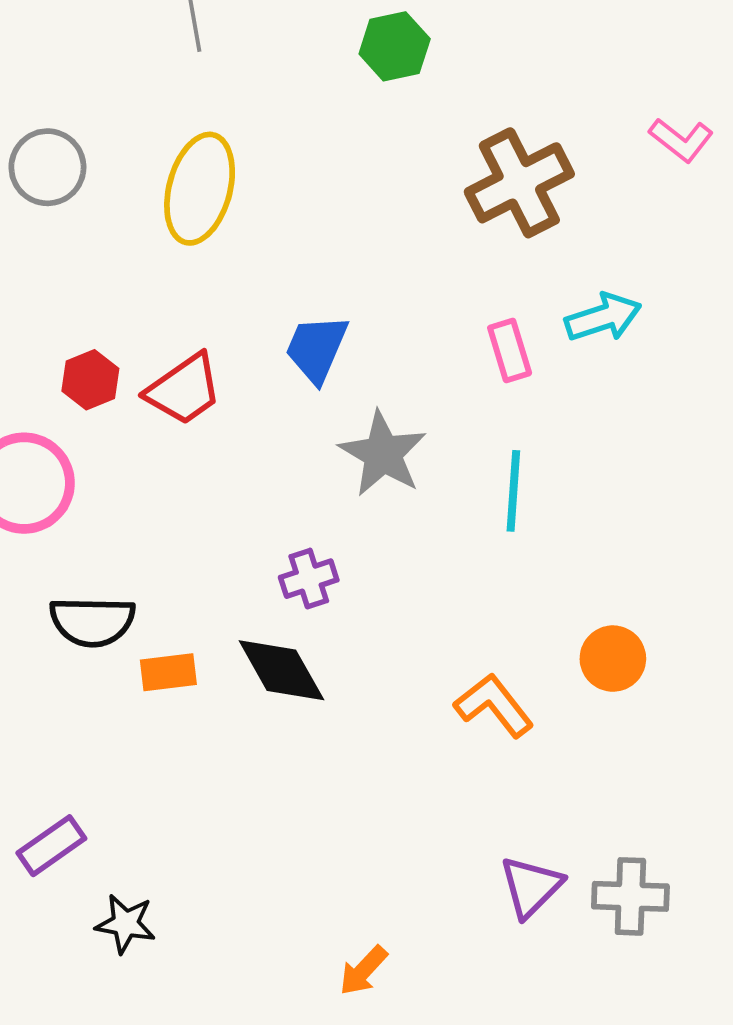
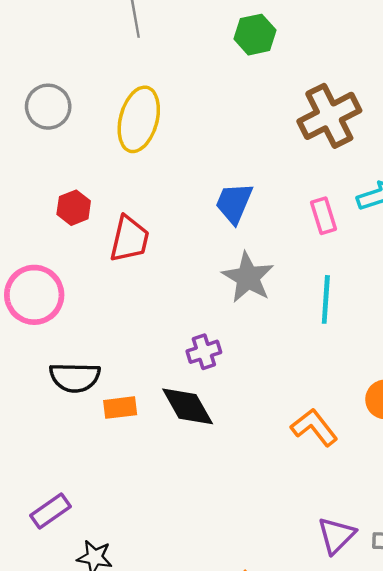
blue trapezoid: (317, 349) -> (234, 203), moved
red hexagon: (90, 380) -> (74, 208), moved
red trapezoid: (184, 389) -> (129, 239), turned -42

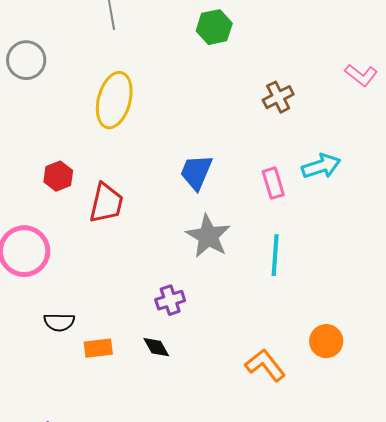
gray circle: (48, 107) -> (26, 60), moved
brown cross: (329, 116) -> (278, 97), size x0.6
black semicircle: (75, 377) -> (59, 322), size x0.7
black diamond: (188, 406) -> (156, 347), size x0.6

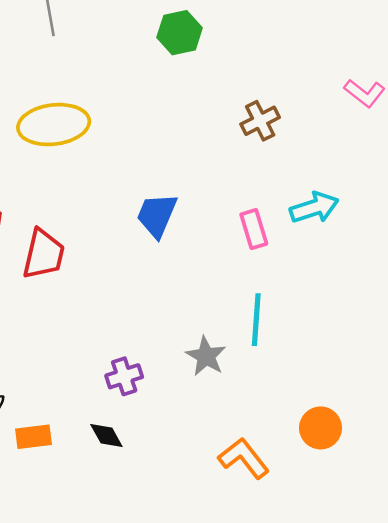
yellow ellipse: (114, 100) -> (54, 125), turned 68
gray star: (208, 236) -> (206, 356), moved, size x0.7

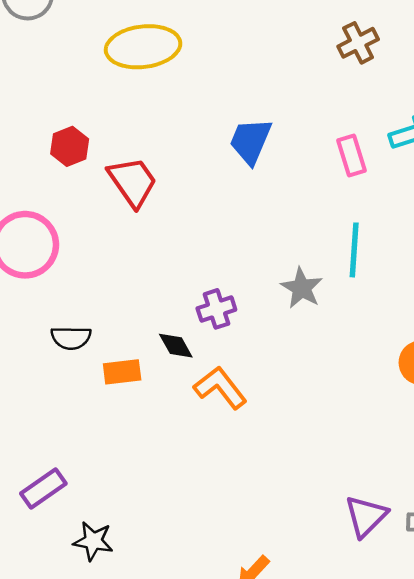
red trapezoid: (44, 254) -> (133, 182), turned -48
black diamond: (106, 435) -> (176, 346), moved
orange L-shape: (244, 458) -> (220, 388), moved

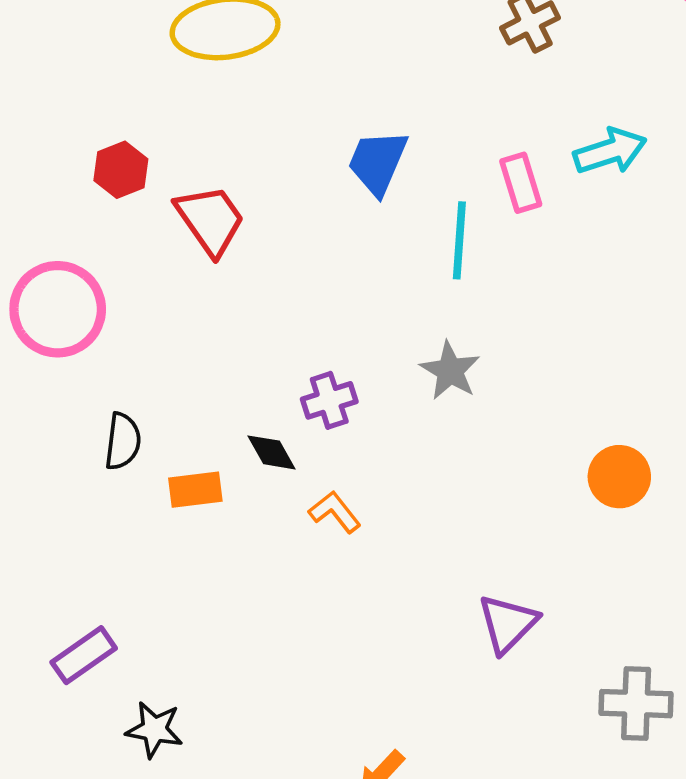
cyan line: (354, 250) -> (459, 240), moved
black semicircle: (71, 338) -> (123, 441), turned -84
orange L-shape: (220, 388) -> (335, 512), size x0.7
purple triangle: (366, 516) -> (508, 624), moved

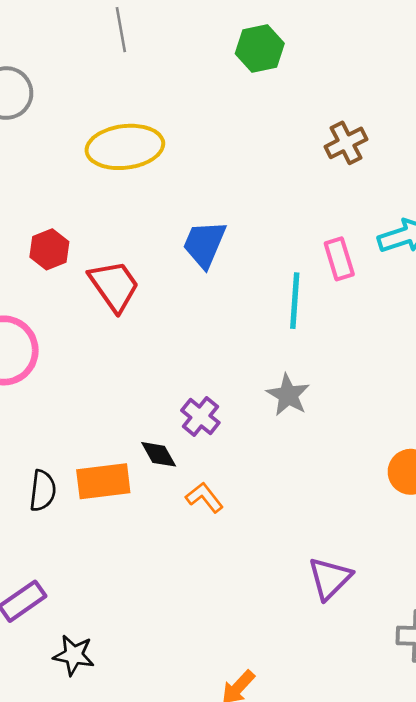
blue trapezoid: (378, 162) -> (204, 244), moved
purple cross: (329, 400) -> (200, 417), turned -33
black semicircle: (123, 441) -> (43, 491), moved
orange rectangle: (195, 490) -> (103, 481), size x1.4

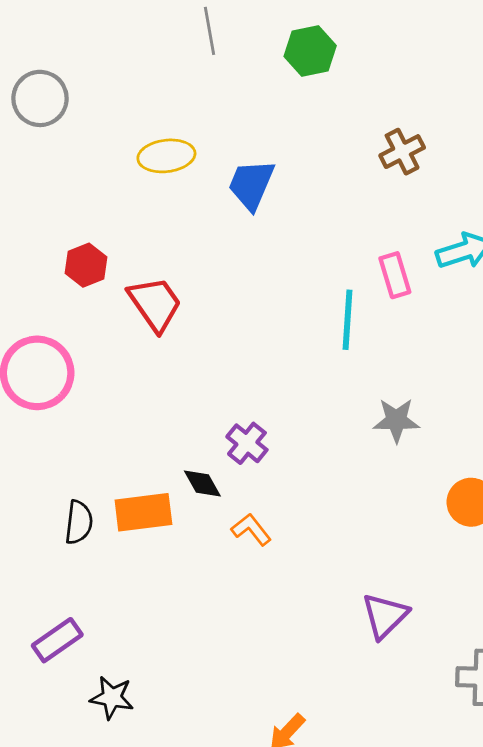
gray line: (121, 30) -> (210, 31), moved
yellow ellipse: (125, 147) -> (166, 156), size x0.7
blue trapezoid: (204, 244) -> (251, 185), moved
gray star: (288, 395) -> (396, 420), moved, turned -30

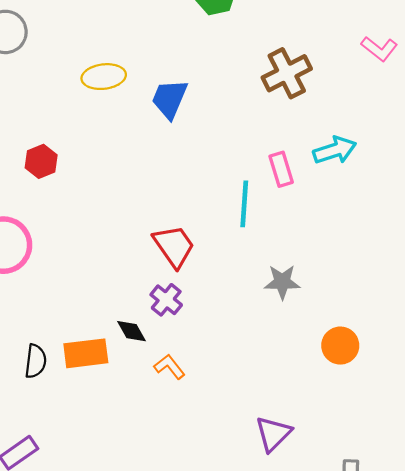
brown cross: (402, 152) -> (287, 73), size x1.4
red trapezoid: (155, 304) -> (174, 246), moved

